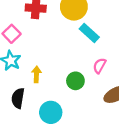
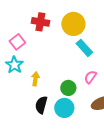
black semicircle: (18, 98) -> (41, 105), moved
cyan circle: (51, 112) -> (64, 108), moved

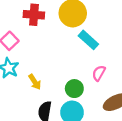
yellow arrow: (35, 79) -> (35, 82), turned 144

